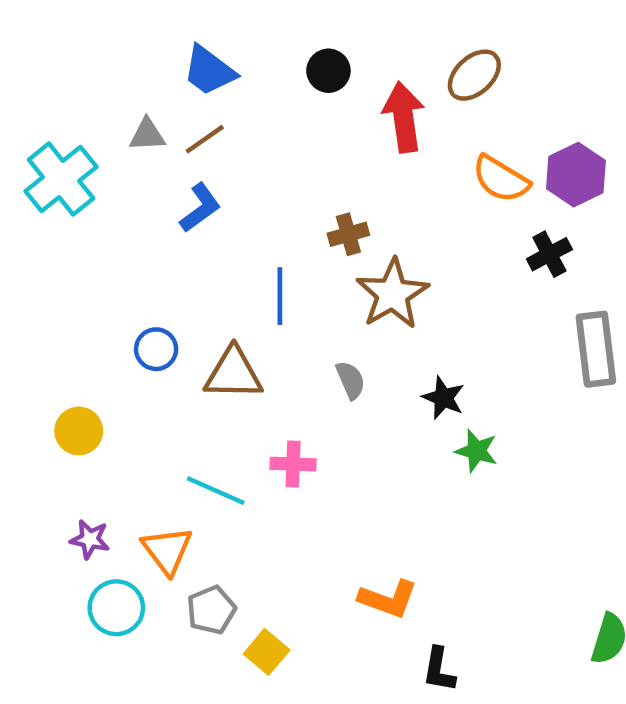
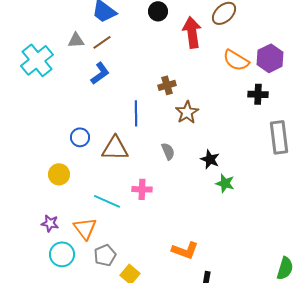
black cross: (549, 254) -> (258, 94), turned 30
brown star: (393, 294) -> (187, 112), size x0.7
yellow circle: (79, 431) -> (59, 174), moved

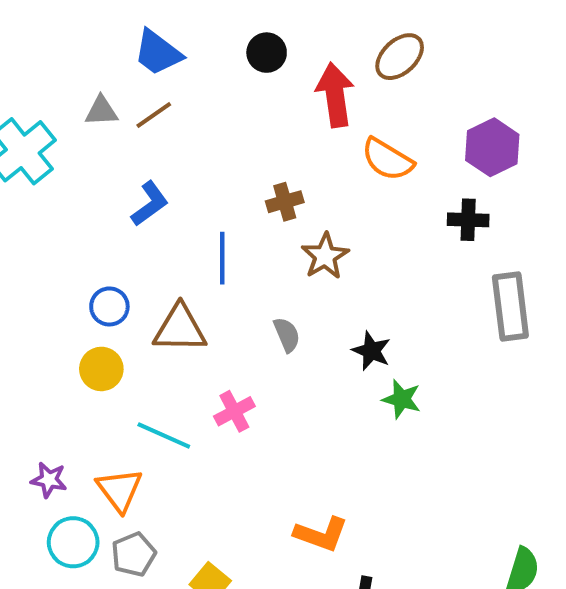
orange semicircle: (236, 60) -> (388, 159), moved
blue L-shape: (100, 73) -> (150, 204), moved
yellow circle: (59, 174) -> (101, 369), moved
pink cross: (142, 189) -> (234, 411), turned -30
gray pentagon: (105, 255) -> (134, 554), moved

